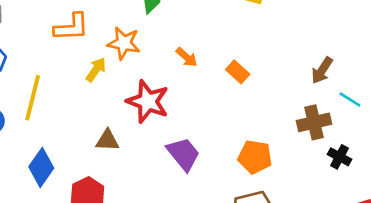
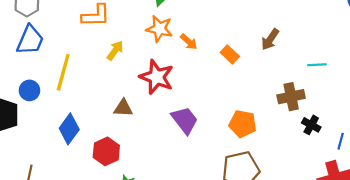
orange star: (124, 43) -> (159, 29), moved
brown arrow: (322, 70) -> (270, 39), moved
cyan line: (350, 99) -> (317, 65), moved, turned -36

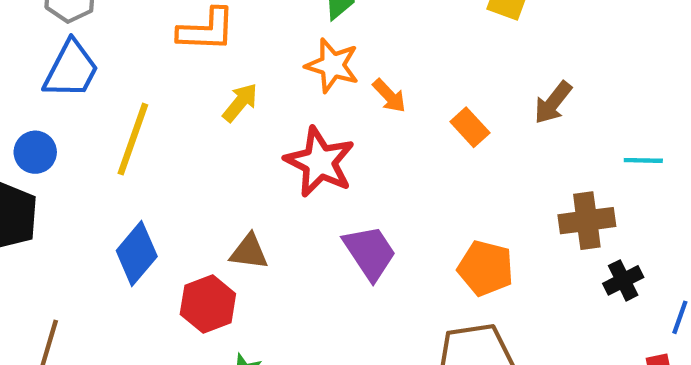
blue circle: (29, 90) -> (35, 152), moved
brown triangle: (123, 108) -> (249, 252), moved
black cross: (311, 125) -> (623, 280), turned 30

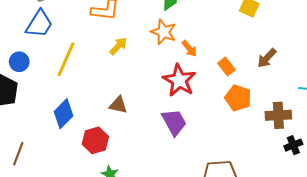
red star: (320, 162) -> (179, 80), moved
brown triangle: (249, 252) -> (118, 105), moved
orange pentagon: (486, 268) -> (238, 98), moved

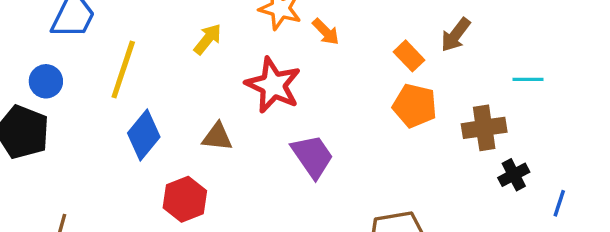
orange rectangle: (226, 67) -> (409, 56), moved
red star: (179, 80) -> (273, 85), moved
blue diamond: (63, 114) -> (144, 135), moved

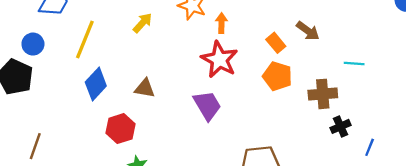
orange arrow: (326, 32) -> (221, 23), turned -138
brown arrow: (456, 35) -> (308, 31), turned -95
red star: (273, 85) -> (219, 60), moved

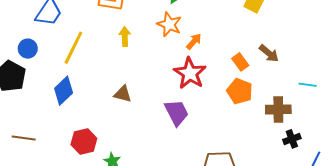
yellow arrow: (142, 23) -> (125, 37), turned -48
orange arrow: (221, 23) -> (194, 41), turned 36
blue diamond: (96, 84) -> (64, 91), moved
red hexagon: (120, 129) -> (84, 141), moved
brown line: (35, 146) -> (24, 138), turned 75

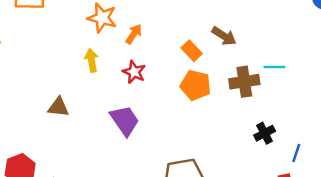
yellow arrow: (125, 37) -> (92, 60), moved
red star: (190, 73) -> (134, 72), size x0.6
brown cross: (278, 109) -> (244, 82), moved

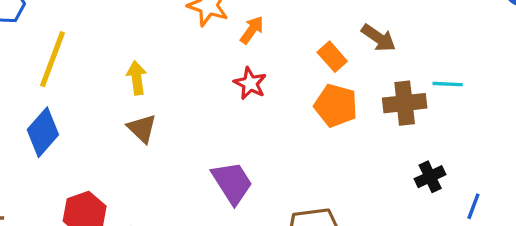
yellow arrow: (92, 60) -> (137, 78), moved
brown triangle: (58, 107) -> (142, 128), turned 35
purple trapezoid: (125, 121) -> (232, 183), moved

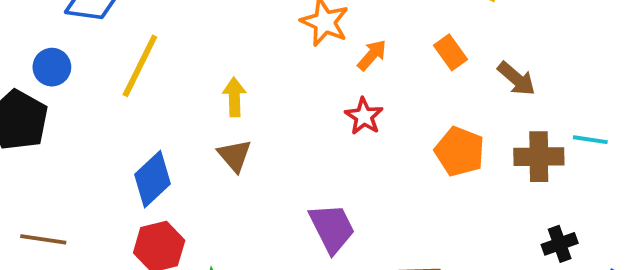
orange rectangle: (332, 57) -> (450, 52), moved
blue diamond: (43, 132) -> (153, 179), moved

